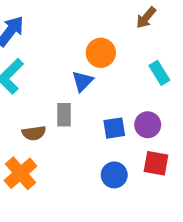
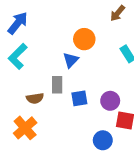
purple circle: (148, 125) -> (110, 101), moved
blue square: (114, 128) -> (79, 98), moved
blue circle: (114, 175) -> (103, 140), moved

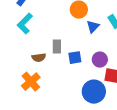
blue triangle: (71, 60) -> (93, 27), moved
blue circle: (103, 140) -> (94, 92), size x1.5

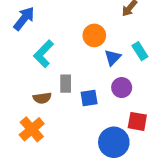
cyan L-shape: (25, 24) -> (43, 54), moved
purple circle: (100, 60) -> (122, 88), moved

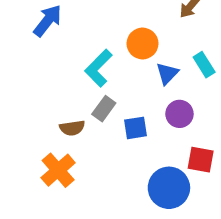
cyan L-shape: (43, 54) -> (99, 68), moved
gray rectangle: (66, 84) -> (104, 109), turned 36

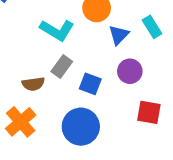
cyan L-shape: (99, 68) -> (57, 30), turned -104
blue square: (135, 128) -> (90, 84), turned 30
blue circle: (169, 188) -> (81, 127), moved

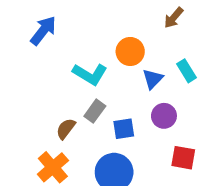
brown semicircle: (33, 84) -> (66, 129), turned 135
blue square: (90, 84) -> (124, 129), turned -30

